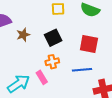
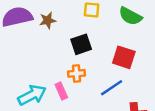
brown star: (23, 35) -> (48, 20), moved
blue line: (82, 70) -> (112, 88), turned -36

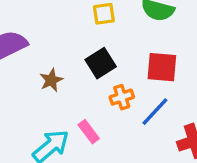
brown star: (48, 20) -> (51, 80), moved
orange cross: (77, 73) -> (122, 97), moved

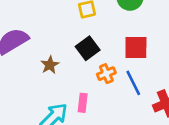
blue line: (155, 112) -> (133, 83), turned -65
pink rectangle: (89, 132) -> (83, 103), turned 48

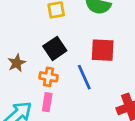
orange cross: (106, 74) -> (49, 77), moved, turned 30
blue line: (133, 83) -> (84, 77), moved

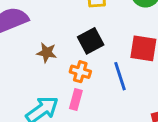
brown star: (17, 63) -> (47, 53), turned 30

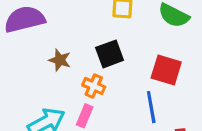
blue line: (120, 76) -> (151, 107), moved

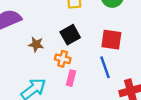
pink rectangle: (85, 116) -> (71, 78), moved

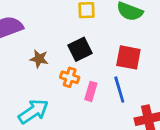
pink rectangle: (71, 78) -> (91, 91), moved

